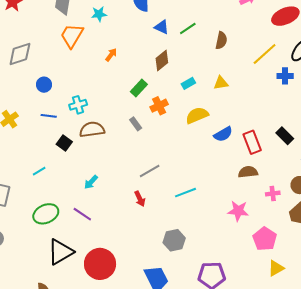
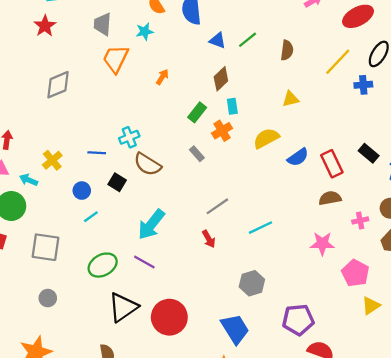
cyan rectangle: (188, 83) -> (232, 106), moved, turned -64
blue circle: (44, 85) -> (82, 191), moved
brown semicircle: (92, 130) -> (148, 164), turned -135
cyan arrow: (91, 182) -> (151, 225), size x1.8

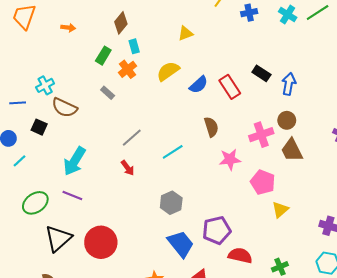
orange arrow: (162, 77) -> (68, 28), turned 72
brown semicircle: (330, 198) -> (211, 127), moved, turned 90
pink cross: (360, 220) -> (261, 135), size x1.6
blue trapezoid: (235, 329) -> (181, 244), moved

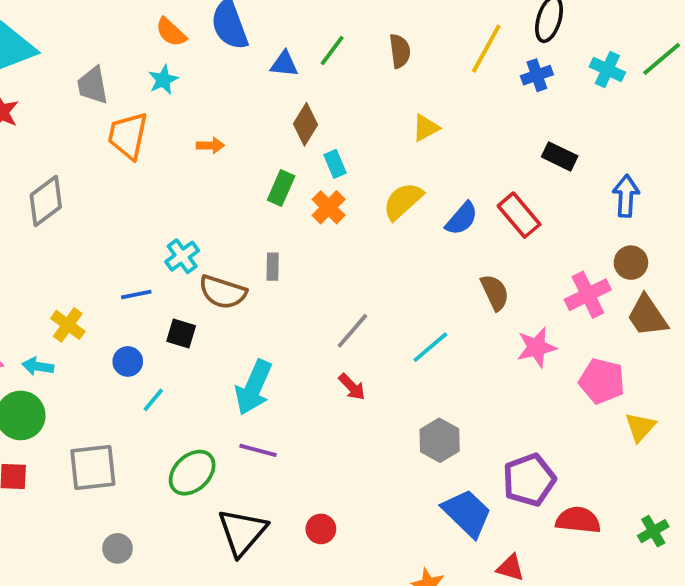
black rectangle: (261, 73) -> (560, 156), moved
gray rectangle: (108, 93) -> (273, 267), moved, turned 56
red circle: (101, 242) -> (321, 529), size x0.5

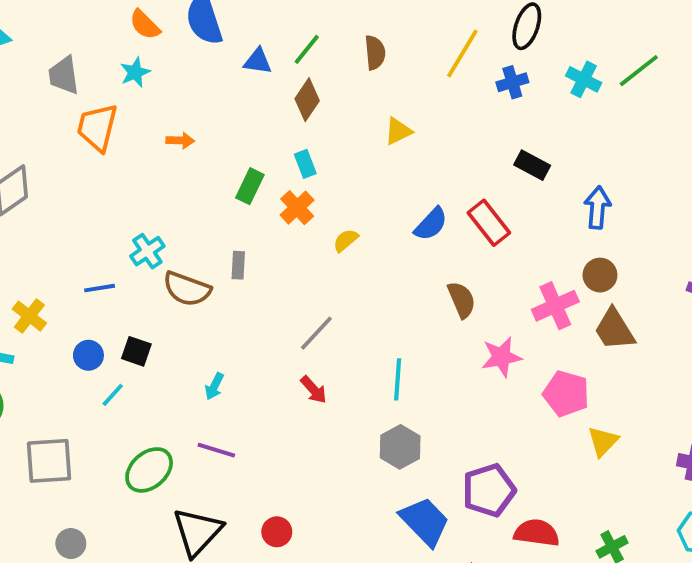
brown diamond: (305, 124) -> (307, 100), moved
yellow semicircle: (403, 201) -> (346, 240), moved, size x0.6
black square: (181, 334) -> (136, 351), moved
cyan line: (430, 347) -> (398, 379), moved, turned -48
cyan arrow: (254, 387) -> (214, 386), size x0.5

